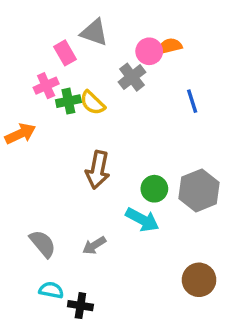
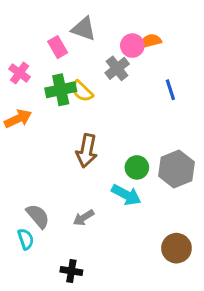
pink cross: (46, 86) -> (20, 73), moved, turned -30
green cross: (68, 101) -> (61, 90), size x1.4
cyan semicircle: (51, 290) -> (26, 239), moved, turned 60

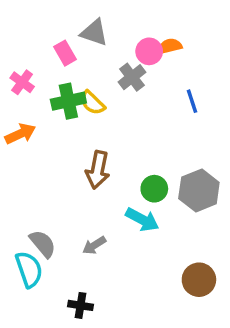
cyan semicircle: (26, 239) -> (29, 269), size x1.5

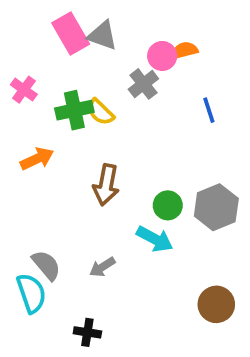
pink rectangle: (65, 53) -> (71, 34), moved, size x1.5
orange arrow: (20, 134) -> (37, 159), moved

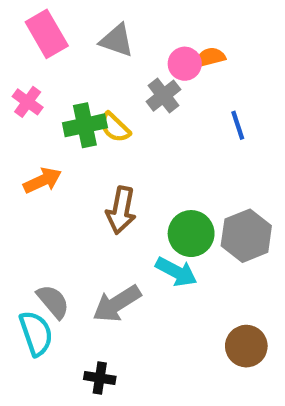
pink rectangle: (71, 34) -> (47, 34), moved
green circle: (168, 205) -> (191, 234), size x1.4
gray arrow: (102, 267) -> (117, 304), size x1.6

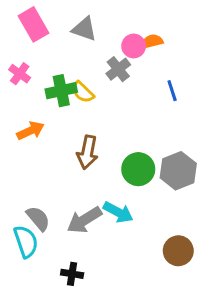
cyan arrow: (176, 272) -> (118, 212), moved

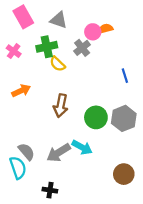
green cross: (61, 91) -> (47, 47), moved
blue line: (172, 91) -> (125, 76), moved

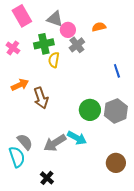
pink circle: (93, 32) -> (68, 30), moved
yellow semicircle: (57, 64) -> (54, 60), turned 56
brown arrow: (61, 106) -> (41, 98), moved, turned -30
black cross: (50, 190) -> (47, 178), turned 32

